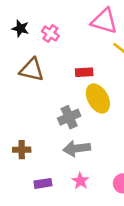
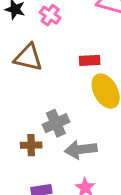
gray cross: (69, 117) -> (56, 123), moved
brown cross: (22, 150) -> (31, 145), moved

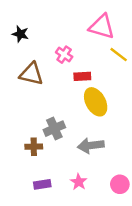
pink cross: (50, 15) -> (64, 55), moved
gray arrow: (81, 149) -> (91, 145), moved

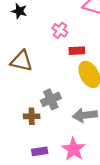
brown triangle: (31, 74) -> (21, 61), moved
pink star: (79, 182) -> (74, 149), size x1.5

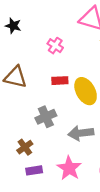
red rectangle: (77, 51) -> (60, 81), moved
brown cross: (32, 116) -> (25, 147), moved, turned -35

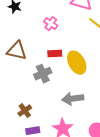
gray cross: (46, 117) -> (43, 74), moved

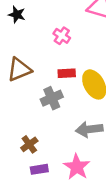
brown triangle: (17, 51) -> (19, 69), turned -35

